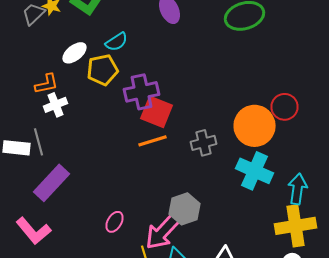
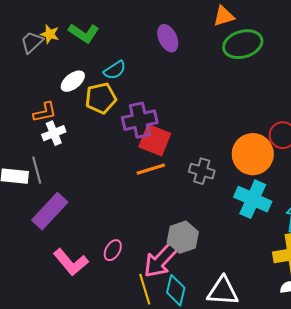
gray cross: (204, 143) -> (202, 171), turned 30
pink L-shape: (34, 231) -> (71, 262), moved

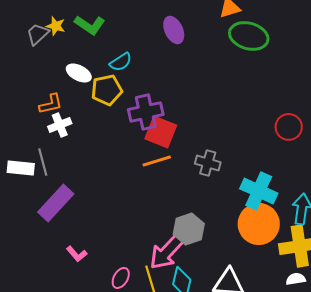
green ellipse: (243, 44) -> (249, 36), turned 33
white ellipse: (73, 81) -> (79, 73), turned 65
orange circle: (253, 154) -> (259, 224), moved
pink ellipse: (113, 250) -> (121, 278), moved
pink L-shape: (71, 262) -> (77, 254), size x0.6

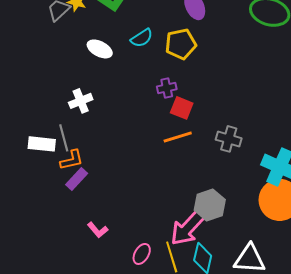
yellow pentagon: (107, 90) -> (181, 44), moved
orange L-shape: (51, 104) -> (72, 160), moved
purple cross: (146, 112) -> (167, 88), size x0.6
red square: (161, 132) -> (182, 108), size x0.7
purple rectangle: (56, 203) -> (77, 179), size x0.6

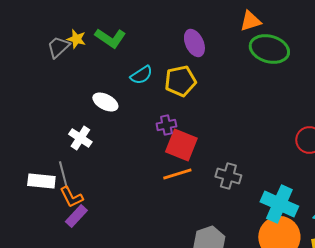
white ellipse: (100, 49) -> (105, 102), moved
white cross: (81, 101) -> (80, 138), turned -35
red square: (182, 108) -> (181, 145), size x1.4
orange L-shape: (72, 160) -> (71, 197), turned 75

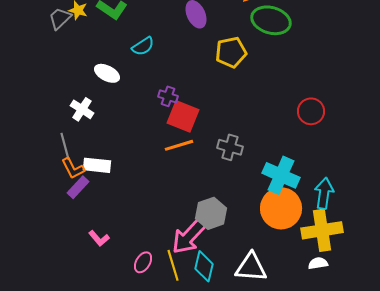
yellow pentagon: (180, 81) -> (231, 52), moved
purple cross: (166, 125) -> (168, 96), turned 30
white rectangle: (41, 181) -> (97, 165), moved

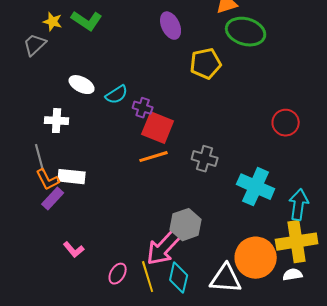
gray trapezoid: (60, 18) -> (35, 45), moved
cyan semicircle: (143, 46) -> (117, 95), moved
white cross: (82, 109) -> (57, 121), turned -30
orange circle: (281, 208) -> (256, 258), moved

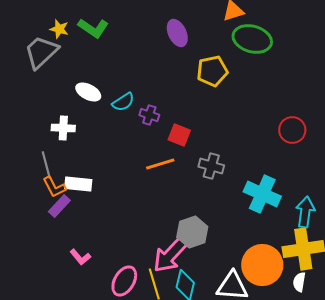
gray trapezoid: (35, 45) -> (41, 52), size x1.5
red square: (158, 128) -> (179, 135), moved, size x0.7
pink ellipse: (118, 274) -> (124, 281), size x1.4
white semicircle: (293, 275) -> (299, 282), turned -72

